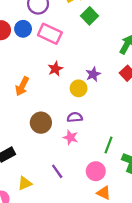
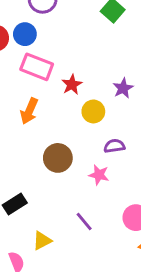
pink rectangle: (50, 34) -> (37, 67), moved
yellow circle: (79, 88) -> (93, 111), moved
purple semicircle: (75, 117) -> (114, 146), moved

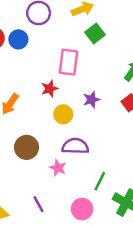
pink rectangle: (37, 67) -> (68, 62), moved, turned 65
purple semicircle: (114, 146) -> (75, 146), size x1.5

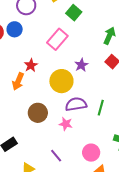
pink rectangle: (68, 62) -> (57, 39), turned 45
red star: (50, 89) -> (31, 65), moved
yellow circle: (63, 114) -> (61, 81), size x1.5
green line: (100, 181) -> (101, 108), moved

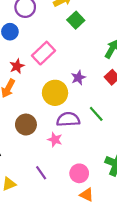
pink rectangle: (57, 39) -> (43, 53), moved
red star: (31, 65) -> (17, 66), moved
green line: (101, 108) -> (96, 114), moved, turned -63

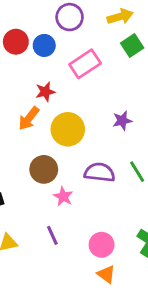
pink rectangle: (43, 53) -> (85, 64), moved
yellow circle: (55, 93) -> (68, 129), moved
pink star: (55, 140) -> (63, 196), moved

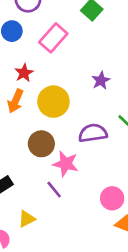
pink star: (63, 196) -> (66, 164), size x1.4
purple line: (52, 235) -> (54, 190), moved

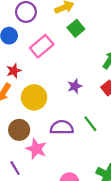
purple line: (54, 190) -> (15, 168), moved

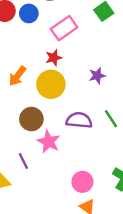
red star: (14, 71) -> (54, 58), moved

